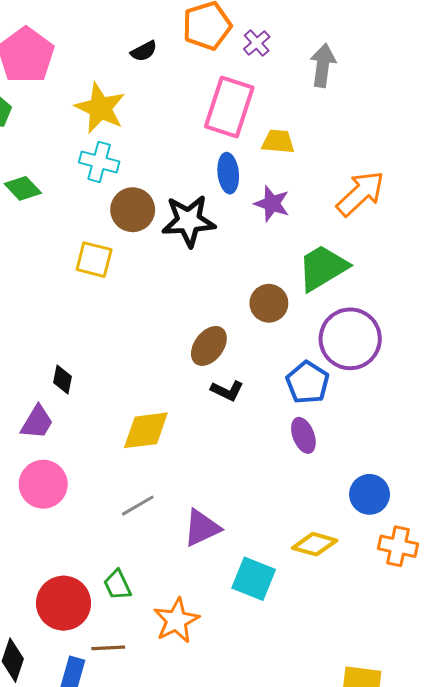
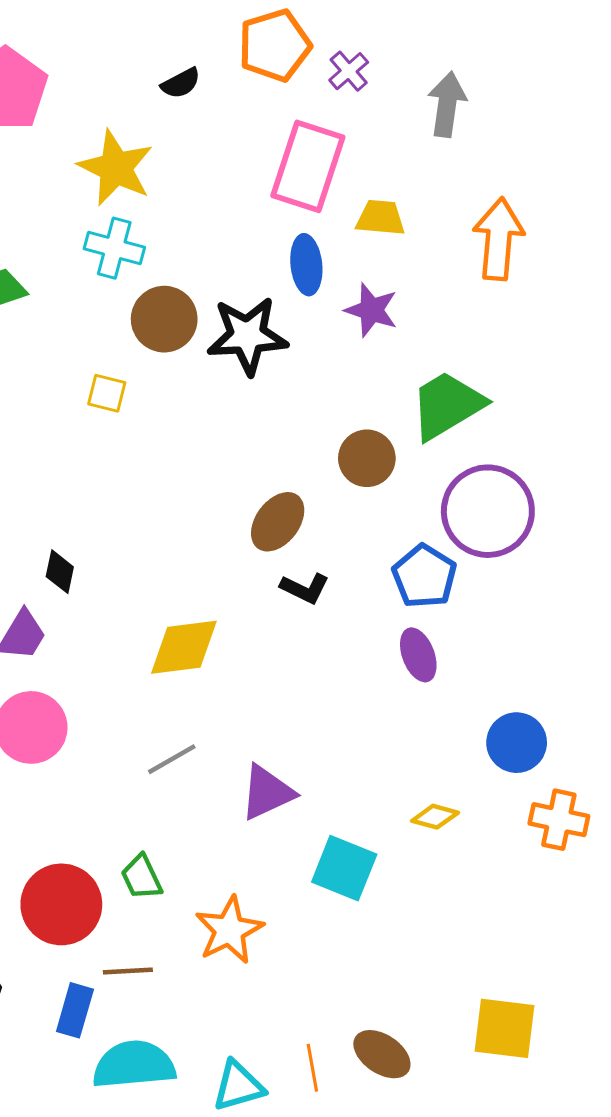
orange arrow: (360, 193) -> (498, 239), moved, turned -42
yellow square: (94, 260) -> (107, 393), size x0.7
yellow diamond: (315, 544) -> (435, 817), size x0.7

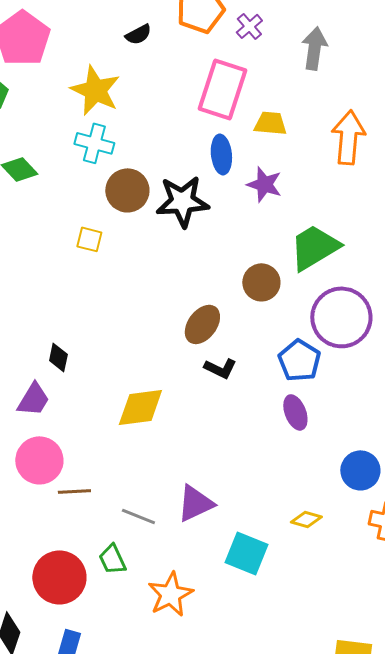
gray line: (172, 759) -> (138, 516), moved, turned 52
brown line: (128, 971) -> (74, 491), moved

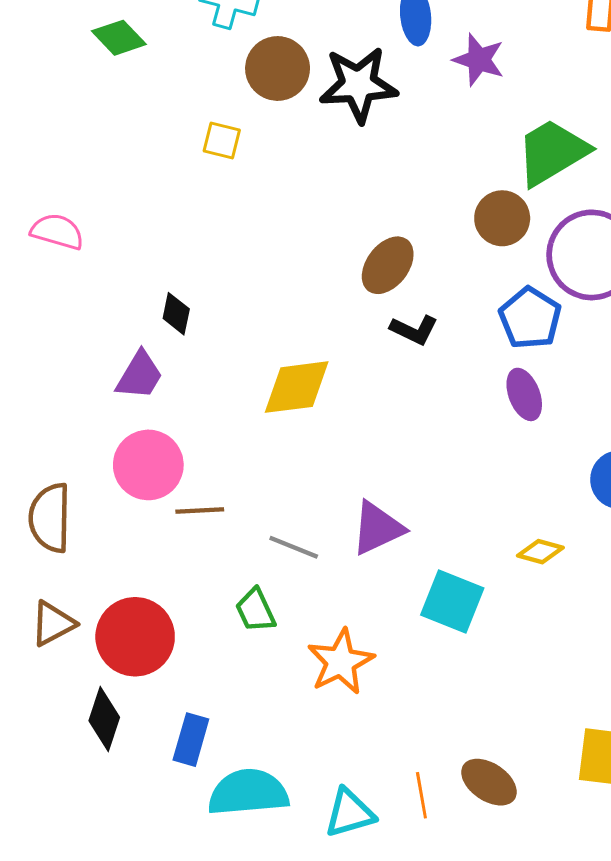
brown circle: (261, 282) -> (502, 218), moved
red circle: (59, 577) -> (135, 637), moved

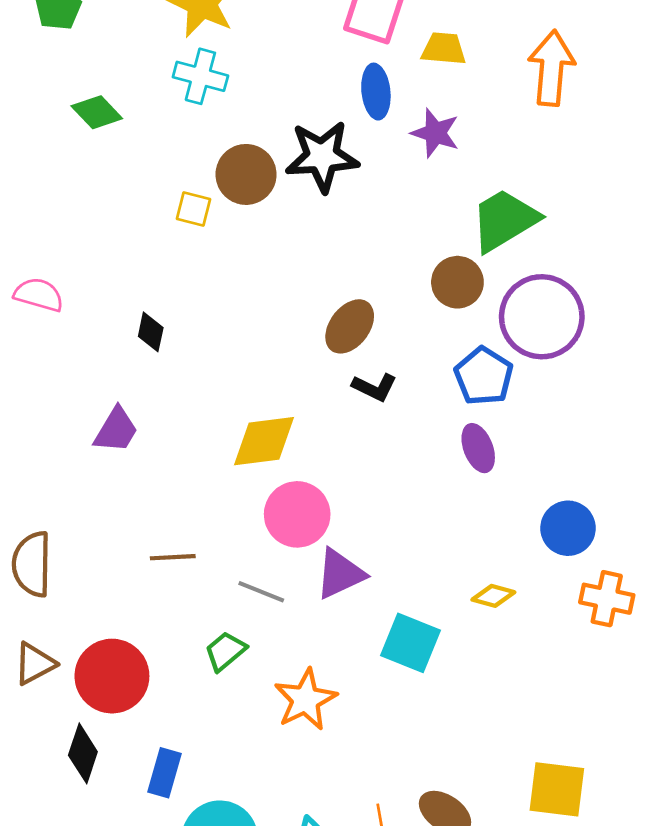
brown circle: (278, 68) -> (246, 174), moved
black diamond: (176, 314) -> (151, 332), moved
pink circle: (148, 465) -> (297, 514), moved
green trapezoid: (256, 610) -> (225, 651), turned 75

